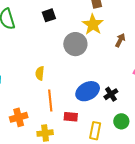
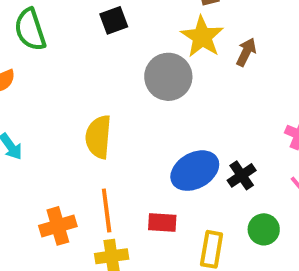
brown arrow: (120, 40) -> (246, 52), moved
yellow semicircle: (40, 73) -> (98, 137), size x1.5
orange line: (50, 100) -> (107, 211), moved

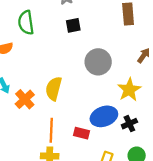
yellow star: (202, 37) -> (129, 90), moved
red rectangle: (162, 222) -> (81, 133), moved
orange cross: (58, 226) -> (25, 99), moved, turned -36

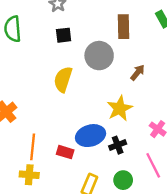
gray circle: (98, 62) -> (99, 56), moved
yellow semicircle: (54, 89) -> (63, 79), moved

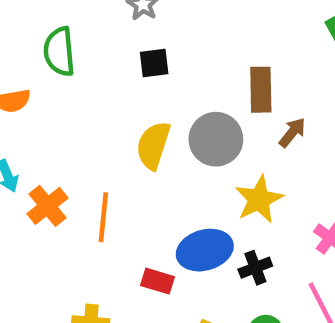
brown rectangle: (124, 27) -> (261, 90), moved
gray circle: (99, 56) -> (216, 139), moved
orange line: (33, 147) -> (103, 217), moved

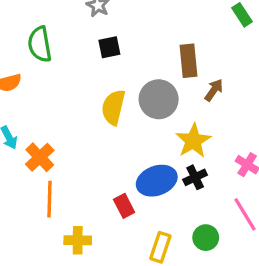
orange line: (103, 217) -> (50, 199), moved
black cross: (255, 268) -> (195, 177), moved
red rectangle: (158, 281) -> (124, 206), turned 50

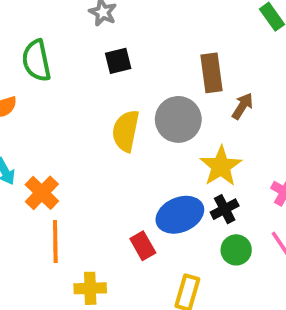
green circle: (206, 238) -> (236, 250), moved

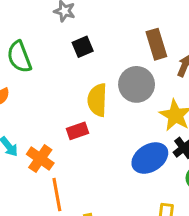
red rectangle: (143, 246) -> (78, 131), moved, turned -70

